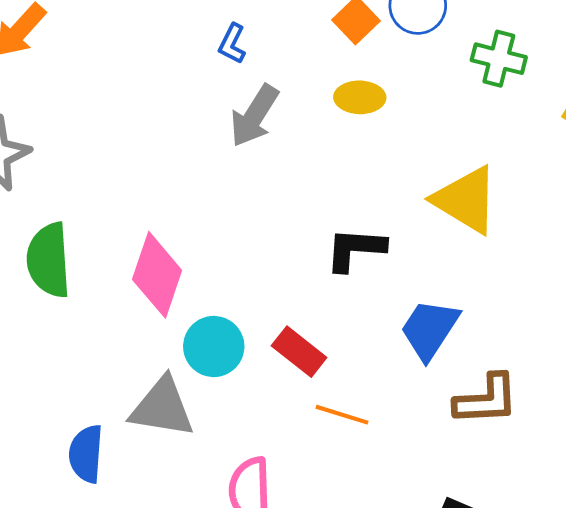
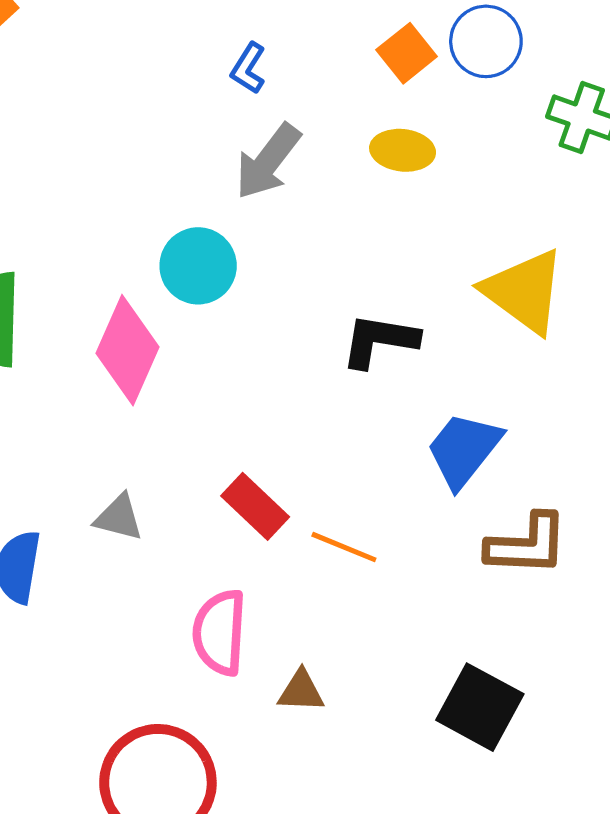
cyan circle: (214, 346) -> (198, 266), moved
red rectangle: (299, 352) -> (255, 506), moved
gray triangle: (162, 408) -> (119, 517), size x0.6

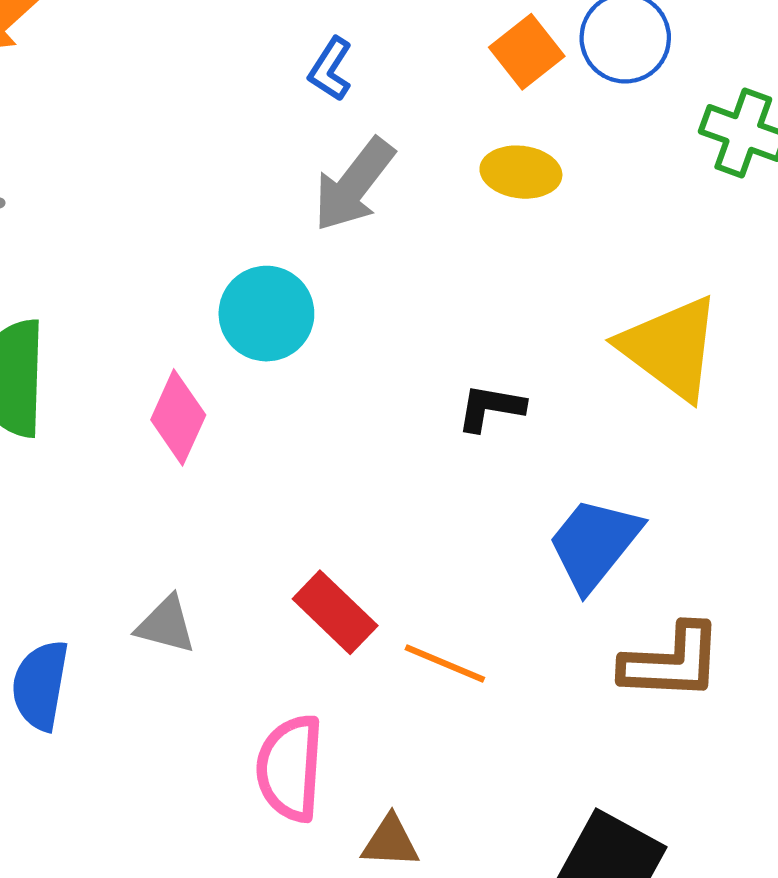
black L-shape: (379, 341) -> (491, 408), size x0.7
pink diamond: (127, 350) -> (178, 417), size x0.7

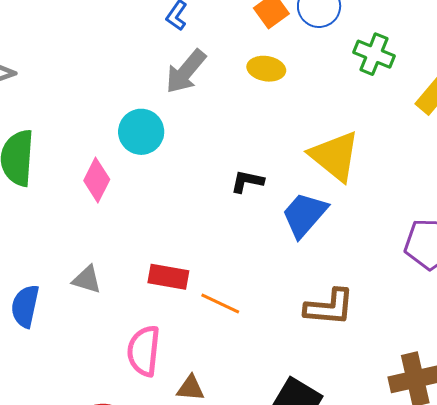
blue trapezoid: (594, 544) -> (304, 215), moved
red rectangle: (335, 612) -> (168, 277), turned -36

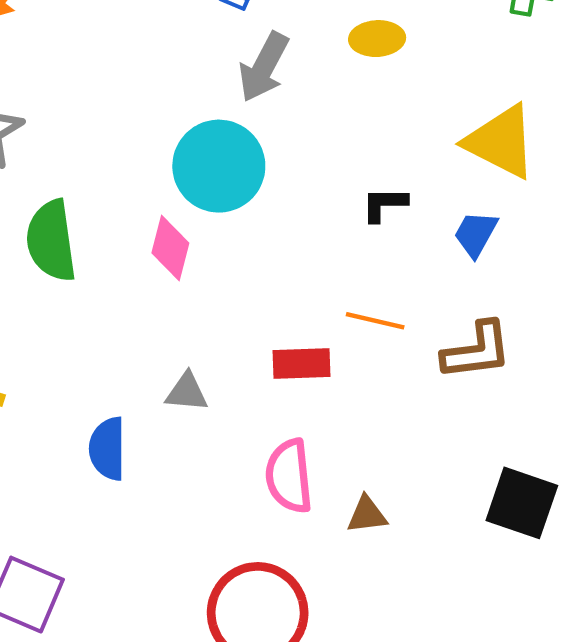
cyan circle: (141, 132) -> (219, 166), size x1.4
blue trapezoid: (304, 215) -> (476, 234), size x0.7
orange line: (220, 303) -> (375, 321), moved
brown L-shape: (329, 307) -> (477, 351), moved

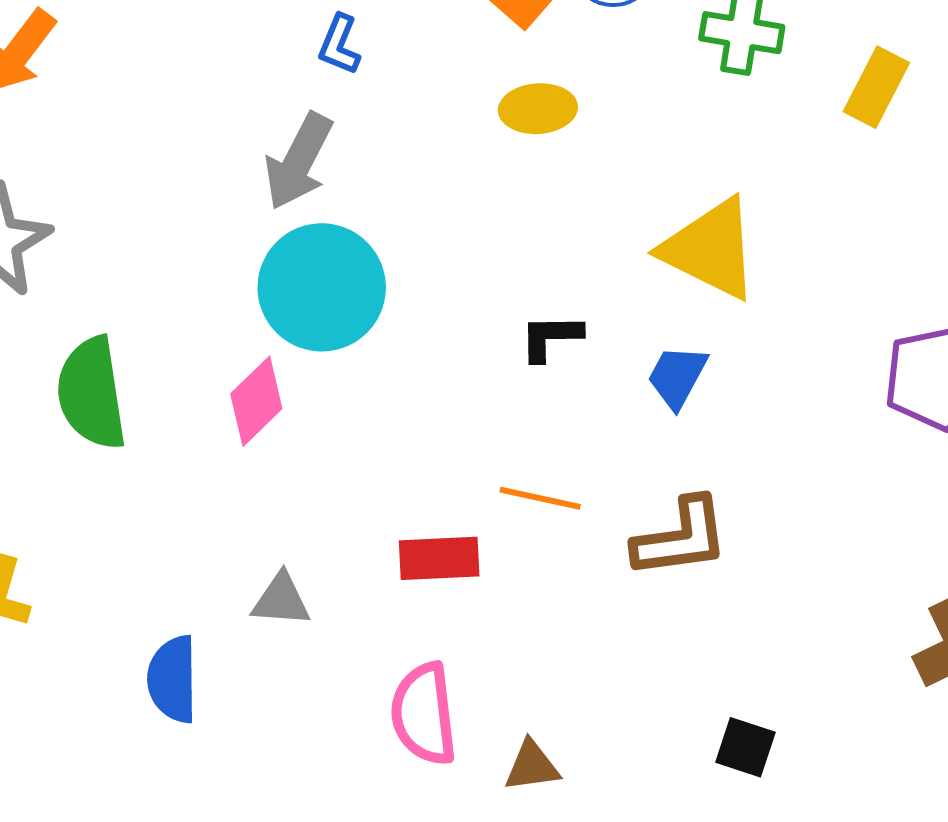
gray arrow: (264, 67) -> (299, 161), moved
pink diamond: (170, 248) -> (256, 401), turned 32
black square: (522, 503) -> (745, 747), size x0.6

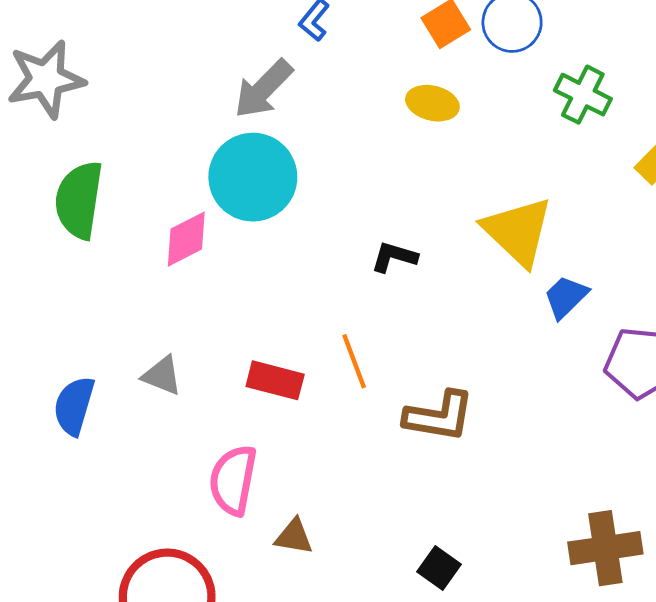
blue trapezoid: (677, 377) -> (566, 297), moved
orange line: (540, 498) -> (354, 361), turned 40

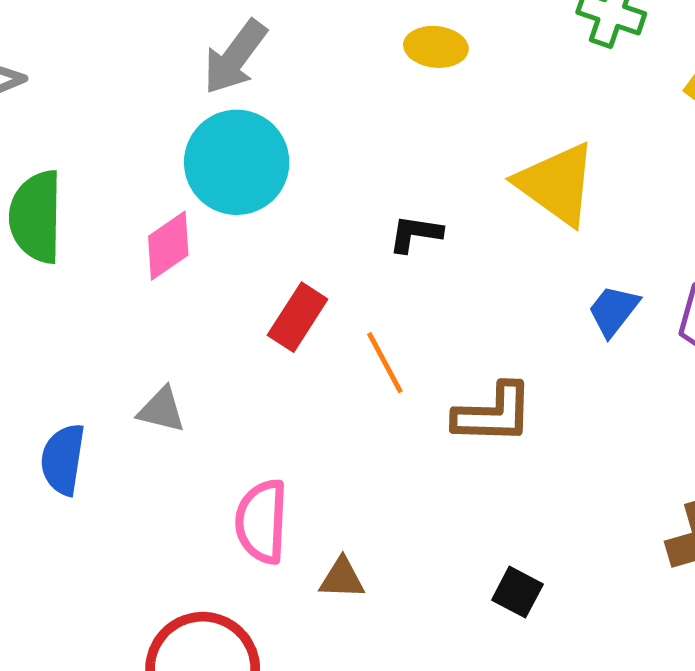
blue trapezoid: (566, 297) -> (613, 311), moved
red rectangle: (275, 380) -> (298, 317), moved, turned -64

